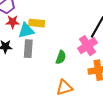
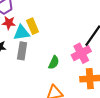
yellow rectangle: (37, 23) -> (33, 26), turned 56

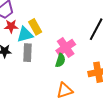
pink cross: (81, 53) -> (66, 48), moved

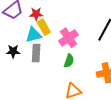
red star: (11, 26) -> (36, 14), moved
pink cross: (66, 48) -> (69, 38), moved

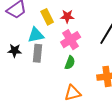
red star: (36, 14) -> (67, 16), moved
yellow rectangle: (44, 27) -> (47, 17), moved

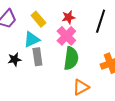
red star: (67, 16) -> (68, 17), moved
green semicircle: (70, 63) -> (71, 58), size x1.6

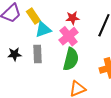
yellow rectangle: (38, 19) -> (33, 16), moved
cyan triangle: (32, 39) -> (43, 30), moved

